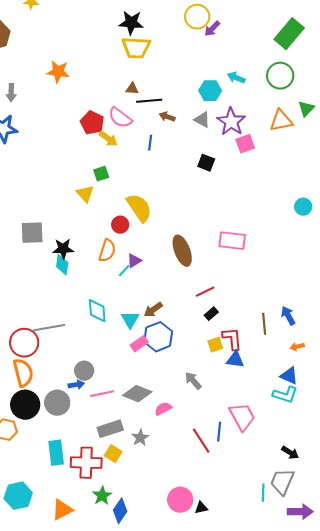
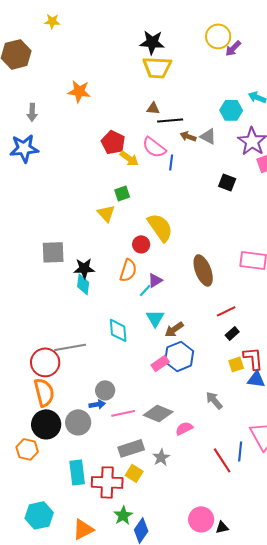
pink semicircle: (120, 118) -> (154, 147), moved
gray triangle: (202, 120) -> (208, 136), moved
cyan triangle: (130, 320) -> (155, 318), moved

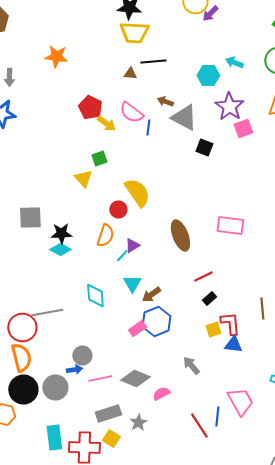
black line: (170, 120) -> (153, 62), moved
gray triangle: (208, 136) -> (184, 118), moved, size x1.6
cyan diamond: (83, 284) -> (60, 250), turned -70

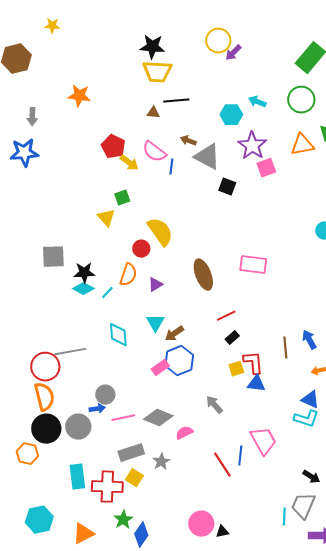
cyan line: (122, 256) -> (107, 293), moved

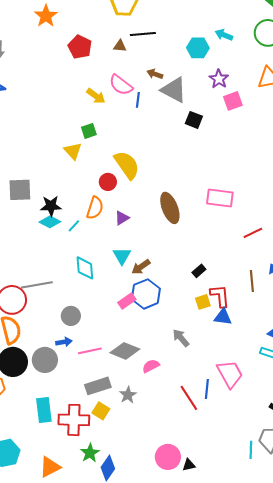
orange star: (79, 96) -> (46, 16), moved, turned 30
purple star: (252, 146) -> (219, 79), size x0.7
red pentagon: (113, 147) -> (80, 47), moved
red line: (226, 316) -> (253, 233), moved
gray circle: (105, 395) -> (71, 316), moved

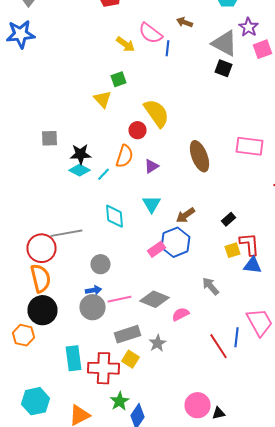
gray triangle: (174, 90) -> (224, 43), moved
gray square: (20, 190) -> (50, 138), size x0.7
brown arrow: (141, 267) -> (186, 215), moved
gray circle: (45, 360) -> (92, 307), moved

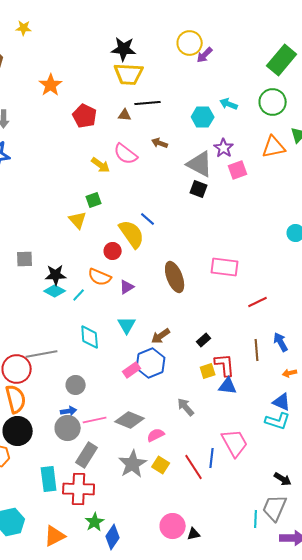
blue line: (168, 48) -> (148, 219), moved, turned -56
orange semicircle: (124, 156) -> (100, 277), turned 95
gray rectangle: (128, 334) -> (87, 455), moved, turned -40
gray star: (158, 343) -> (133, 464), size x1.6
yellow square: (130, 359) -> (161, 465), moved

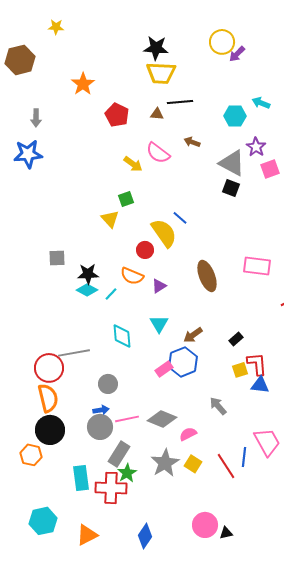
green star: (95, 522) -> (127, 473), moved

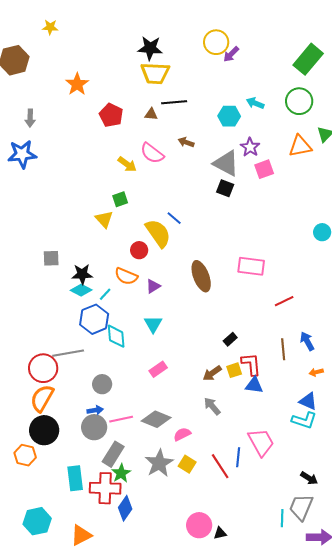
brown arrow: (193, 335) -> (212, 373), moved
blue hexagon: (183, 362) -> (94, 319), moved
orange semicircle: (48, 398) -> (42, 398), turned -136
blue diamond: (145, 536) -> (125, 508), moved

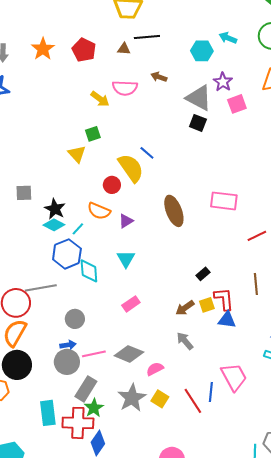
orange star: (77, 84) -> (43, 49), moved
pink semicircle: (152, 153) -> (125, 88), turned -35
black star: (82, 274) -> (55, 209), turned 30

